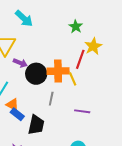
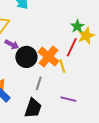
green star: (76, 27) -> (77, 26), moved
orange cross: (58, 71) -> (48, 57), turned 35
black trapezoid: (36, 125) -> (33, 108), moved

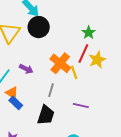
yellow star: (86, 36) -> (97, 60), moved
purple arrow: (12, 45) -> (26, 69), moved
black circle: (26, 57) -> (39, 27), moved

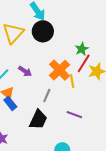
green star: (89, 33) -> (82, 49), moved

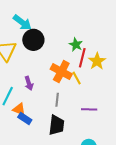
purple arrow: (25, 71) -> (29, 83), turned 56

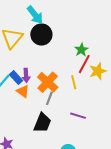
orange cross: (61, 72) -> (48, 82), moved
orange triangle: (19, 109) -> (23, 91), moved
blue rectangle: (25, 119) -> (16, 78), moved

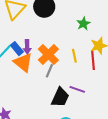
red line: (84, 64) -> (93, 60), moved, turned -36
orange triangle: (23, 91) -> (23, 62), size x1.5
black trapezoid: (42, 123) -> (60, 97), moved

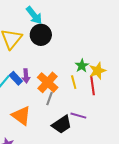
green star: (83, 24) -> (82, 66), moved
orange triangle: (23, 62) -> (21, 116), moved
black trapezoid: (60, 97) -> (62, 124), turned 35

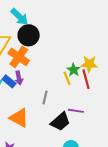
green star: (82, 66) -> (74, 70), moved
yellow star: (97, 71) -> (89, 64), turned 30
orange cross: (48, 82) -> (19, 57), moved

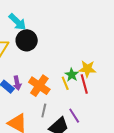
orange cross: (19, 57) -> (39, 86), moved
gray line: (45, 97) -> (44, 110), moved
purple line: (76, 111) -> (74, 116), turned 49

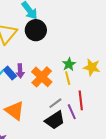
green star: (72, 75) -> (69, 64), moved
red line: (84, 84) -> (81, 100), moved
gray line: (44, 110) -> (55, 103), moved, turned 32

